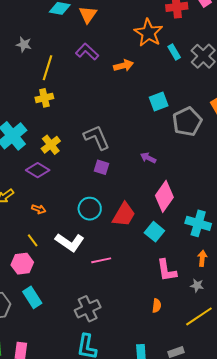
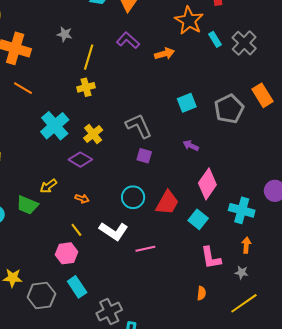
cyan square: (159, 102) -> (187, 103), moved
gray cross: (88, 309) -> (109, 311), moved

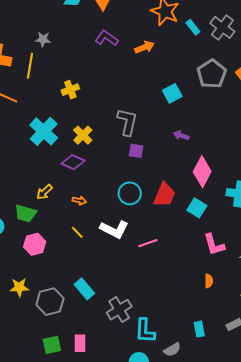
yellow line: (89, 57) -> (30, 66), moved
gray pentagon: (229, 109) -> (212, 74), moved
gray L-shape: (139, 126) -> (127, 122), turned 44
pink hexagon: (67, 253) -> (35, 244), moved

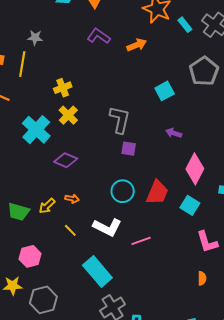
yellow cross: (83, 135) -> (68, 115), moved
yellow arrow: (44, 192) -> (47, 206), moved
pink hexagon: (35, 244) -> (30, 256), moved
cyan rectangle: (84, 289) -> (97, 271), moved, size x1.4

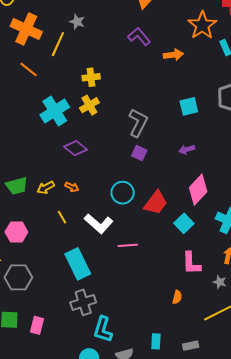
purple arrow: (174, 133) -> (187, 149), turned -49
green trapezoid: (19, 212) -> (17, 186), turned -45

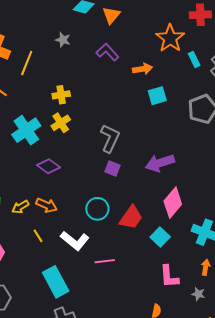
gray star: (77, 22) -> (63, 40), moved
cyan square: (189, 106) -> (157, 96), moved
purple arrow: (187, 149) -> (160, 163), size x1.8
orange arrow: (72, 187) -> (47, 205), size x1.5

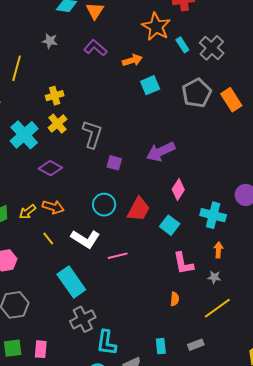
gray L-shape: (110, 138) -> (92, 134), moved
pink diamond: (173, 203) -> (178, 190), size x0.7

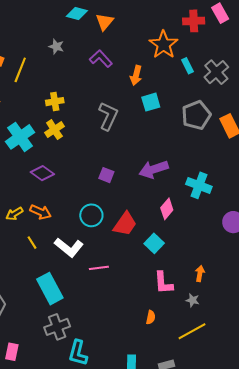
orange arrow: (132, 60) -> (136, 75), turned 114
gray L-shape: (92, 134) -> (108, 116), moved
cyan cross: (213, 215) -> (199, 185), moved

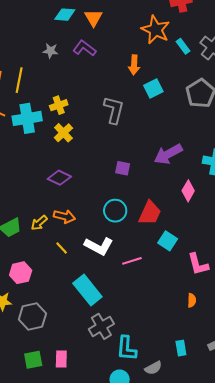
purple L-shape: (101, 59) -> (84, 48), moved
cyan cross: (20, 137) -> (27, 118), moved, turned 36
cyan square: (154, 243) -> (168, 241), moved

